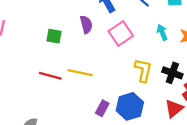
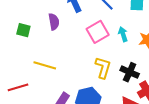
pink square: (121, 33) -> (98, 32), moved
red line: (50, 76) -> (18, 87), moved, turned -36

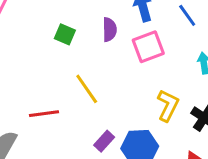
pink square: (98, 32) -> (148, 47), moved
yellow line: (45, 65) -> (87, 89), turned 30

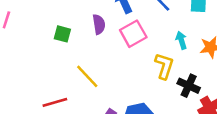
yellow L-shape: (168, 105) -> (164, 66), moved

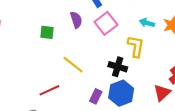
cyan arrow: (181, 40) -> (147, 23), turned -48
black cross: (189, 86) -> (118, 67), moved

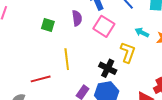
pink square: (106, 23) -> (104, 26), turned -30
yellow line: (73, 65) -> (67, 59), turned 35

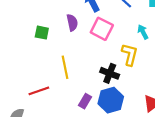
cyan arrow: (142, 32) -> (143, 32), turned 40

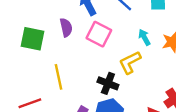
green square: (42, 33) -> (33, 39), size x1.5
yellow L-shape: (130, 55) -> (130, 62), turned -130

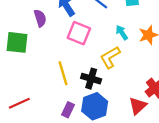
purple semicircle: (66, 27) -> (40, 18), moved
yellow line: (58, 77) -> (63, 73), moved

